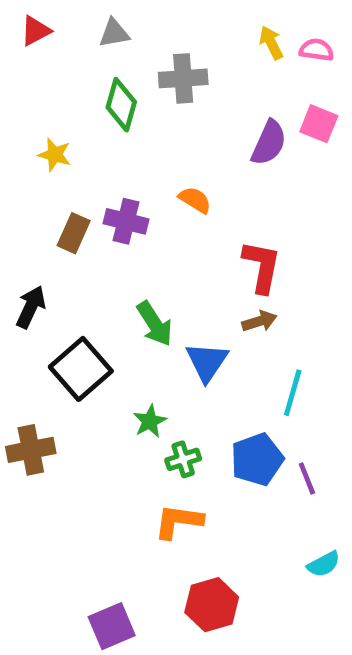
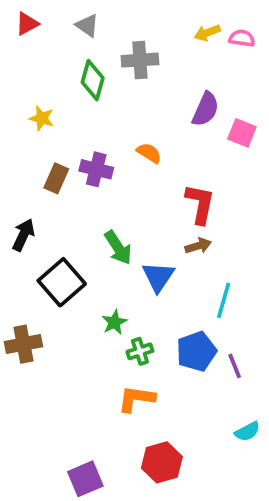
gray triangle: (114, 33) -> (87, 25), turned 45
yellow arrow: (271, 43) -> (207, 33), turned -85
pink square: (319, 124) -> (242, 133), moved

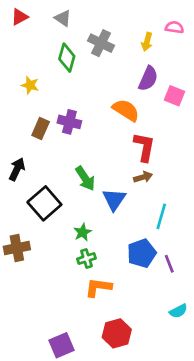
yellow arrow: (207, 33) -> (147, 42), moved, turned -54
gray cross: (140, 60) -> (101, 43), turned 30
orange semicircle: (149, 153) -> (126, 110), moved, size x1.5
green cross: (140, 351) -> (86, 259), moved

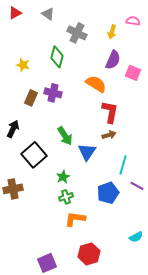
green diamond: (67, 58) -> (57, 57), moved
purple line: (169, 264) -> (137, 186), moved, turned -40

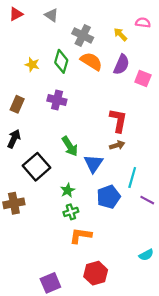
yellow arrow: (112, 32) -> (120, 34), turned 120
yellow star: (23, 65) -> (32, 65), moved
orange semicircle: (96, 84) -> (91, 61), moved
brown rectangle: (31, 98) -> (17, 104), moved
blue pentagon: (108, 193) -> (109, 197), moved

